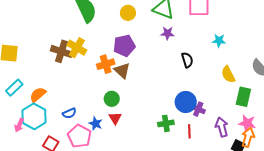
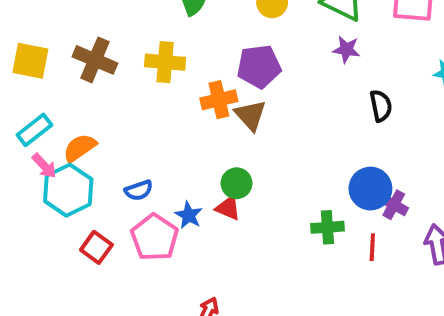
yellow cross: (77, 48) -> (165, 62), turned -30
brown cross: (62, 51) -> (95, 60), moved
green circle: (112, 99) -> (236, 183), moved
red triangle: (115, 118) -> (228, 208), turned -40
pink arrow: (19, 125) -> (44, 166), moved, turned -72

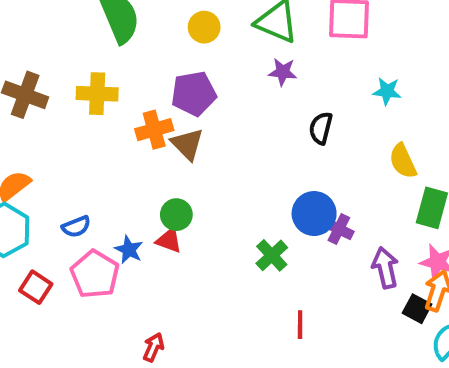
black semicircle: (381, 106) -> (321, 128), turned -152
green cross: (327, 227) -> (272, 255), turned -36
red line: (372, 247) -> (300, 325), moved

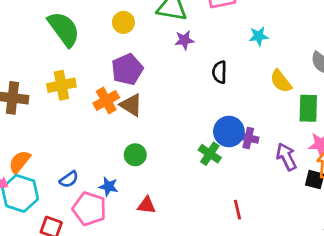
red triangle: (169, 240) -> (147, 205), moved
green cross: (272, 255) -> (210, 154), moved

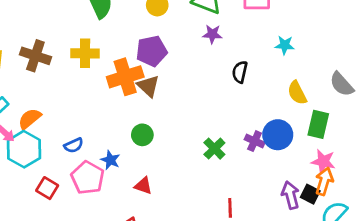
orange cross: (106, 100) -> (125, 77), size x1.4
blue circle: (229, 131) -> (278, 135), moved
purple arrow: (286, 157) -> (290, 195), moved

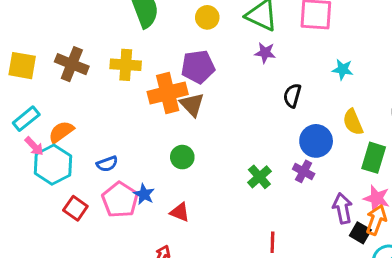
blue circle: (278, 135) -> (316, 141), moved
blue star: (110, 160) -> (144, 194), moved
purple arrow: (290, 195) -> (343, 208), moved

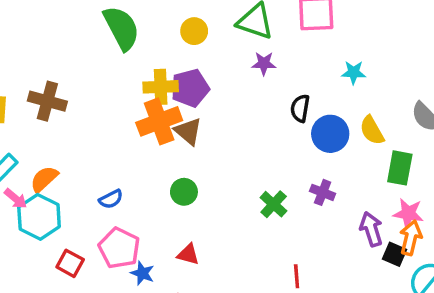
yellow cross: (126, 65) -> (161, 87), moved
blue circle: (316, 141) -> (330, 134), moved
blue semicircle: (107, 164) -> (111, 199), moved
blue star: (144, 194) -> (142, 273), moved

